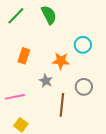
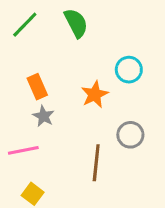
orange rectangle: (24, 56) -> (37, 87), turned -42
orange star: (61, 61) -> (95, 94), turned -30
gray star: (46, 81) -> (43, 116), moved

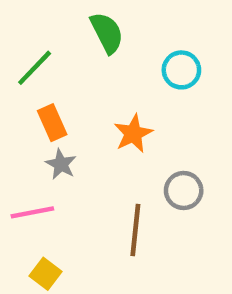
green line: (25, 25) -> (35, 68), moved
cyan circle: (129, 70) -> (181, 70), moved

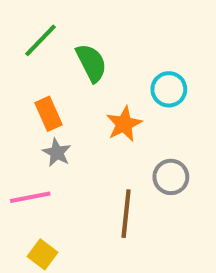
green semicircle: (107, 33) -> (91, 63), moved
green line: (35, 68) -> (40, 40), moved
cyan circle: (181, 70) -> (169, 89), moved

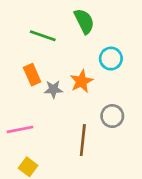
green line: (40, 40) -> (43, 36), moved, turned 65
green semicircle: (91, 63) -> (84, 21), moved
gray star: (57, 152) -> (53, 89), moved, turned -30

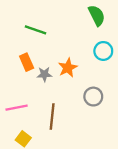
green semicircle: (84, 21) -> (97, 15), moved
cyan circle: (111, 59) -> (103, 51), moved
brown line: (83, 140) -> (52, 117), moved

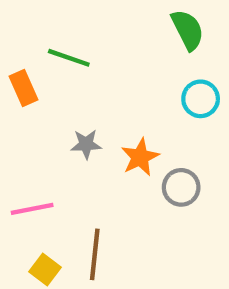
orange rectangle: (27, 62) -> (23, 88), moved
orange star: (68, 68) -> (140, 157), moved
brown line: (52, 117) -> (95, 254), moved

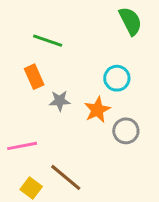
orange rectangle: (23, 88) -> (34, 77), moved
cyan circle: (201, 99) -> (117, 78), moved
brown line: (95, 254) -> (66, 177), turned -56

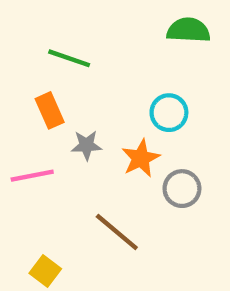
green semicircle: (130, 21) -> (188, 30), turned -60
pink line: (22, 146) -> (32, 176), moved
brown line: (66, 177) -> (117, 232), moved

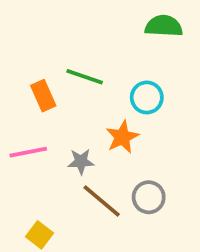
green line: (69, 58) -> (85, 77), moved
gray star: (86, 145) -> (81, 161), moved
gray circle: (182, 189) -> (149, 197), moved

